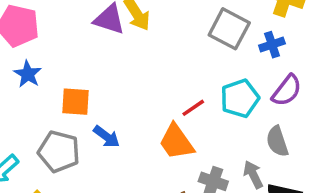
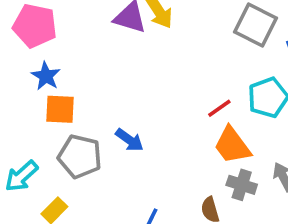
orange square: (76, 102) -> (60, 109), moved
orange trapezoid: (176, 142) -> (232, 145), moved

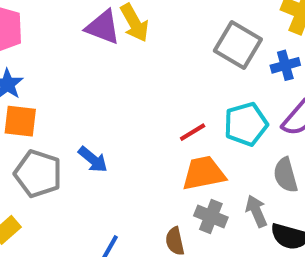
orange trapezoid: (232, 145) -> (204, 173), turned 111

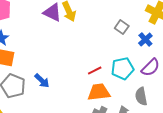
gray square: (238, 45) -> (122, 27), size x0.6
blue cross: (285, 65) -> (145, 40), turned -32

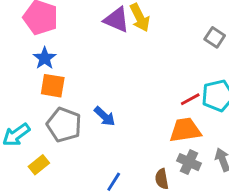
red line: (95, 70) -> (190, 99), moved

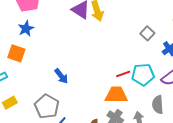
orange square: (53, 86) -> (16, 53), moved
gray pentagon: (64, 125) -> (47, 106), moved

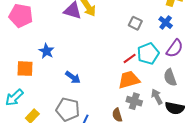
blue star: (26, 29) -> (47, 51), moved
gray square: (147, 33) -> (135, 23), moved

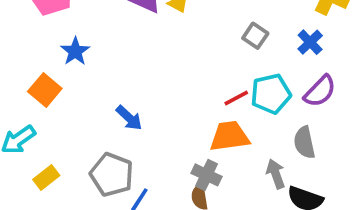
blue star: (47, 51) -> (75, 51), moved
orange square: (25, 69) -> (45, 90), turned 30
gray cross: (134, 101) -> (206, 175), moved

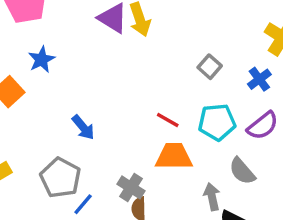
red line: (236, 98) -> (168, 120), moved, turned 50
gray semicircle: (304, 142) -> (242, 171), turned -36
gray cross: (206, 175) -> (131, 187), moved

